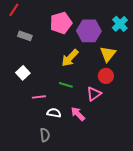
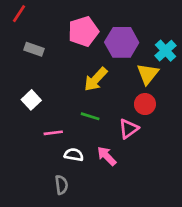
cyan cross: (120, 24) -> (166, 51), moved

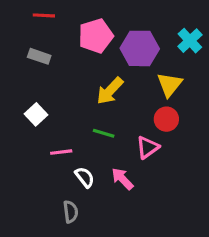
red line: (19, 14) -> (44, 15), moved, turned 60
cyan cross: (166, 51) -> (190, 41), moved
white semicircle: (74, 155) -> (85, 177), turned 42

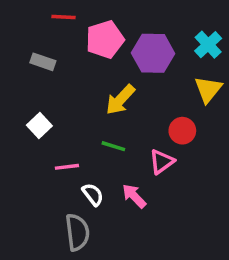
red line: (44, 15) -> (64, 17), moved
yellow triangle: (170, 85) -> (208, 89), moved
gray semicircle: (71, 212) -> (77, 232), size x1.5

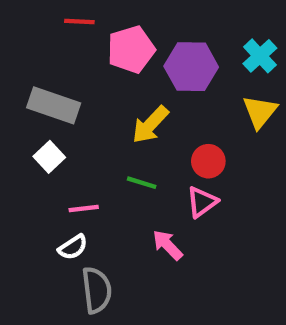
gray rectangle: (43, 62) -> (54, 105), moved, size x1.6
red circle: (182, 131) -> (208, 161), moved
white semicircle: (93, 194) -> (73, 247), moved, turned 95

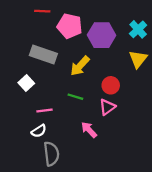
pink pentagon: (131, 49) -> (70, 26), turned 30
gray rectangle: (54, 105) -> (43, 54), moved

